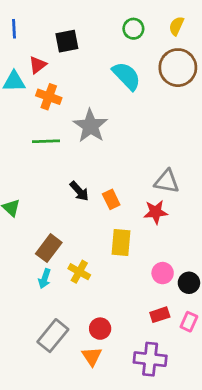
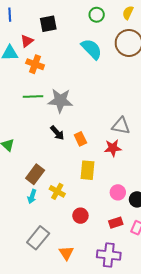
gray star: (90, 126) -> (60, 101), moved, turned -30
red circle: (100, 329) -> (80, 216), moved

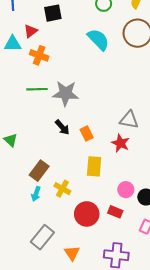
red star: (113, 148) -> (121, 143), turned 30
red circle: (80, 216) -> (87, 214), size x1.5
red rectangle: (116, 223) -> (115, 212), moved, turned 40

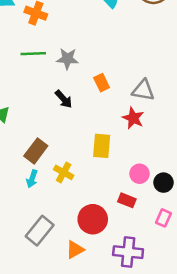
gray star: (66, 93) -> (67, 59), size x0.7
orange rectangle: (87, 134) -> (102, 83), moved
red circle: (87, 214) -> (93, 219), moved
orange triangle: (72, 253) -> (75, 250), turned 35

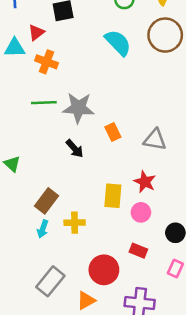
gray star: (67, 59) -> (78, 108), size x1.4
red star: (133, 118) -> (145, 182), moved
yellow cross: (64, 172) -> (75, 223), turned -30
pink circle: (139, 174) -> (141, 212), moved

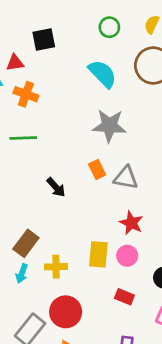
red triangle: (36, 32) -> (15, 63), turned 30
gray star: (78, 108) -> (109, 126), moved
gray triangle: (155, 140) -> (126, 178), moved
yellow rectangle: (113, 196) -> (98, 254), moved
red circle: (104, 270) -> (66, 312), moved

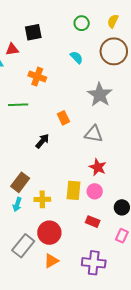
cyan semicircle: (103, 74) -> (77, 57), size x0.6
orange cross: (26, 94) -> (37, 77), moved
gray star: (109, 126) -> (100, 95), moved, turned 30
orange rectangle: (97, 170) -> (63, 118), moved
black arrow: (56, 187) -> (42, 141), turned -98

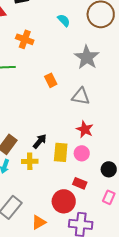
black arrow: (42, 141) -> (40, 141), moved
red circle: (49, 233) -> (64, 201), moved

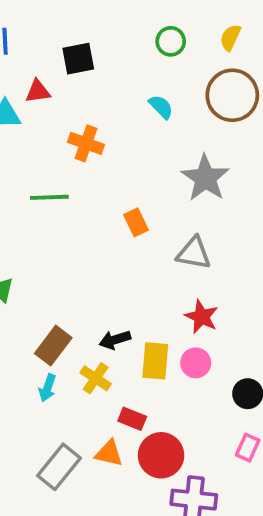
black arrow: (40, 141) -> (115, 340), turned -147
yellow cross: (30, 161) -> (96, 378), turned 35
red rectangle: (80, 183) -> (132, 419), moved
orange triangle: (39, 222) -> (109, 453), moved, turned 42

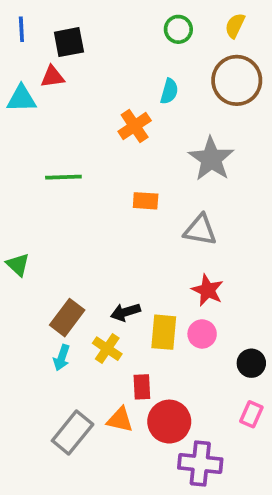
black square: (78, 59) -> (69, 42), moved
cyan semicircle: (161, 107) -> (169, 91), turned 60
orange cross: (86, 143) -> (135, 126), moved, turned 36
orange rectangle: (136, 222) -> (146, 201), turned -60
red rectangle: (132, 419) -> (142, 387), turned 65

